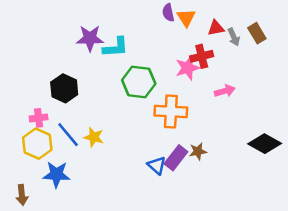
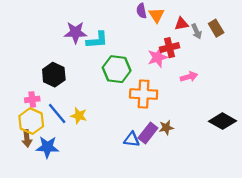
blue triangle: (157, 165) -> (132, 139), turned -35
brown arrow: (22, 195) -> (27, 138), moved

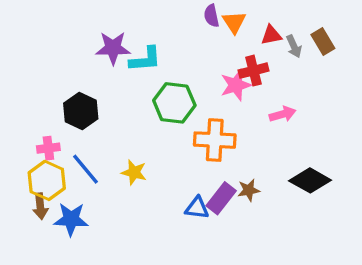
yellow star: (79, 116) -> (134, 172), moved
black diamond: (222, 121) -> (310, 180), moved

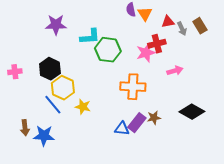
purple star: (113, 48) -> (56, 25), moved
green hexagon: (174, 103) -> (108, 50), moved
pink cross: (48, 148) -> (15, 72), moved
yellow hexagon: (47, 180) -> (63, 88), moved

